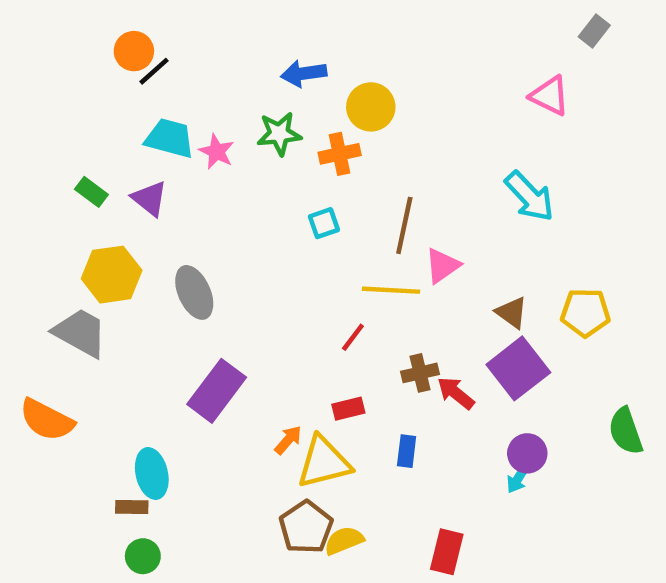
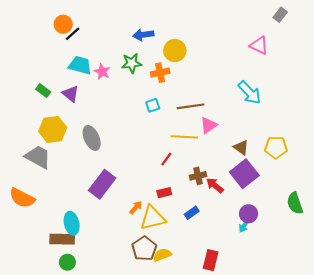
brown line: (404, 225) -> (191, 106), turned 70
blue rectangle: (407, 451) -> (192, 213), turned 48
brown rectangle: (132, 507) -> (62, 239), size x1.6

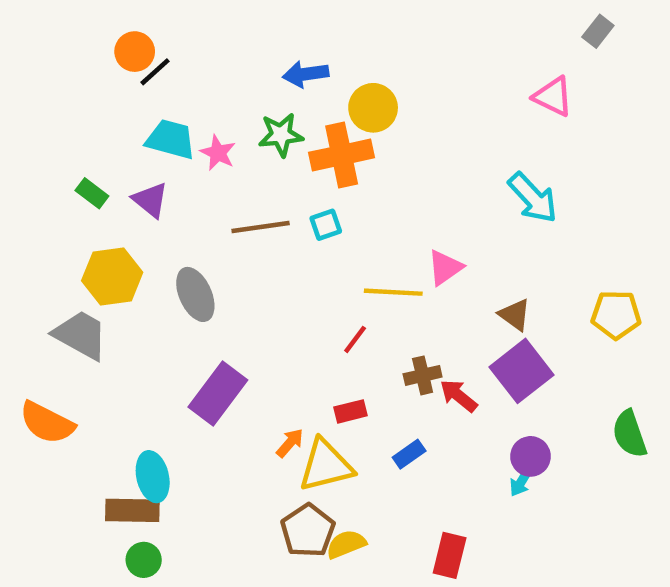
orange cross: (160, 73) -> (342, 155), size x1.5
brown line: (191, 106) -> (261, 227), moved
yellow pentagon: (276, 147) -> (616, 315), moved

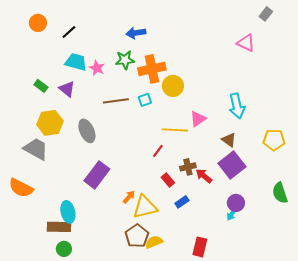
orange circle: (135, 52) -> (38, 23), moved
yellow circle: (373, 108) -> (173, 86), moved
cyan arrow: (533, 198) -> (237, 106), moved, turned 30
red rectangle: (351, 411) -> (168, 180), moved, turned 64

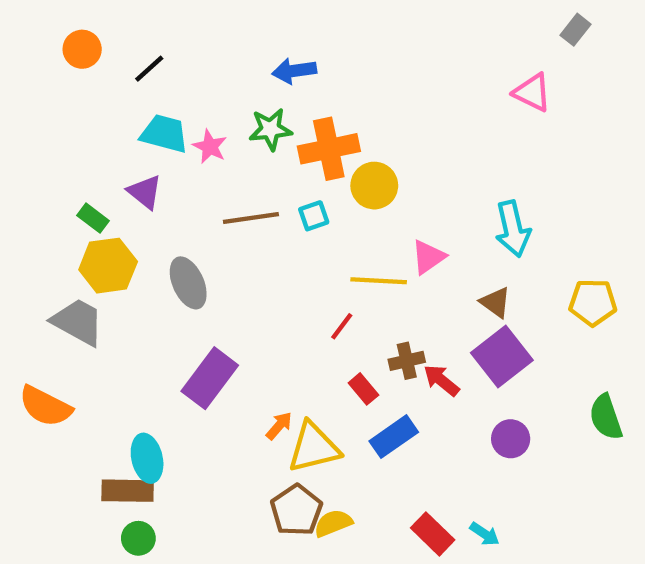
green rectangle: (41, 86) -> (93, 218), moved
blue rectangle: (182, 202) -> (394, 437), size x1.5
cyan arrow: (232, 214) -> (485, 534), moved, turned -88
red rectangle: (200, 247) -> (433, 534), turned -60

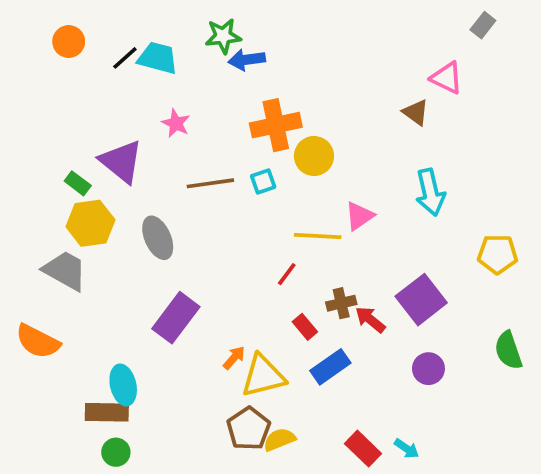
green star: (270, 129) -> (223, 36), moved
cyan trapezoid: (164, 134) -> (158, 58), moved
purple triangle: (145, 192) -> (121, 161), size x1.5
brown triangle: (495, 302) -> (416, 112), moved

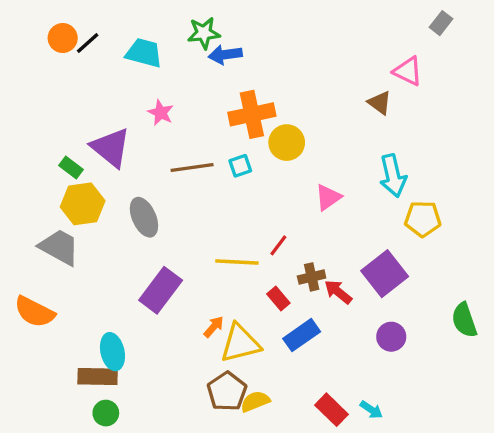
black line: (125, 58) -> (88, 43), moved
yellow line: (318, 236) -> (237, 262), moved
yellow pentagon: (498, 254) -> (423, 219), moved
red line: (287, 274) -> (278, 245), moved

